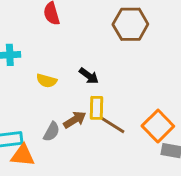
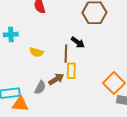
black arrow: (89, 76) -> (78, 42), moved
brown line: (113, 125) -> (66, 54), moved, turned 60

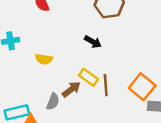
brown line: (66, 54) -> (106, 85), moved
yellow rectangle: (71, 71) -> (89, 77), turned -49

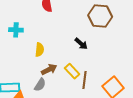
yellow semicircle: (44, 59) -> (40, 50), turned -104
brown arrow: (71, 89) -> (49, 69), moved

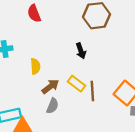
black arrow: (81, 44) -> (81, 51), turned 40
gray semicircle: (40, 85) -> (53, 106), moved

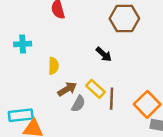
black arrow: (81, 51) -> (104, 54), turned -35
gray semicircle: (53, 106) -> (78, 104), moved

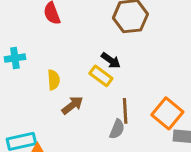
yellow rectangle: (95, 89) -> (101, 76), moved
gray semicircle: (78, 104) -> (117, 129), moved

